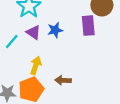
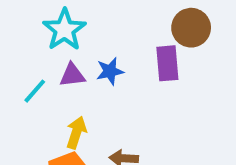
purple triangle: (33, 32) -> (72, 75), turned -42

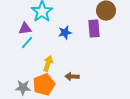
purple triangle: (72, 75) -> (25, 29), moved

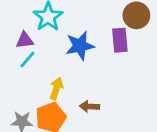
blue star: (65, 33) -> (80, 46), size x1.5

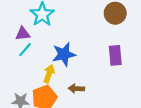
purple rectangle: (120, 40) -> (115, 55), moved
blue star: (80, 46) -> (64, 54), moved

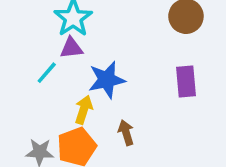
purple triangle: (23, 34) -> (71, 48), moved
brown arrow: (76, 89) -> (126, 133), turned 70

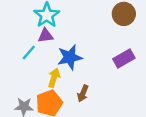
purple rectangle: (186, 81) -> (124, 58), turned 65
brown arrow: (126, 133) -> (83, 93), turned -140

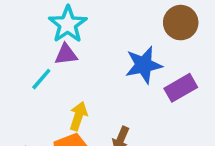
blue star: (70, 57) -> (144, 65), moved

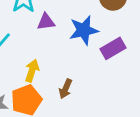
purple triangle: (66, 54) -> (46, 22), moved

